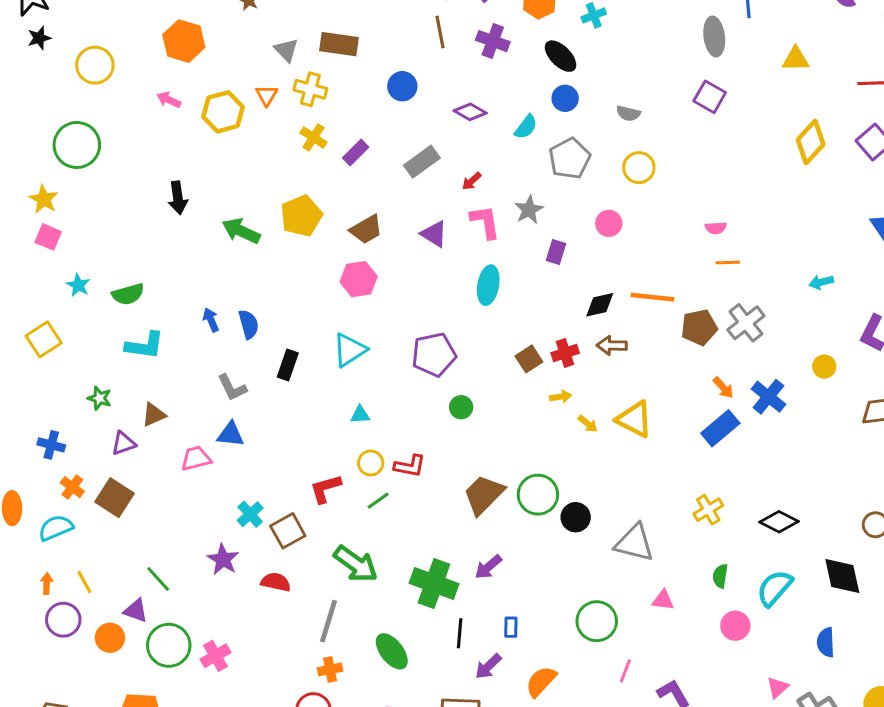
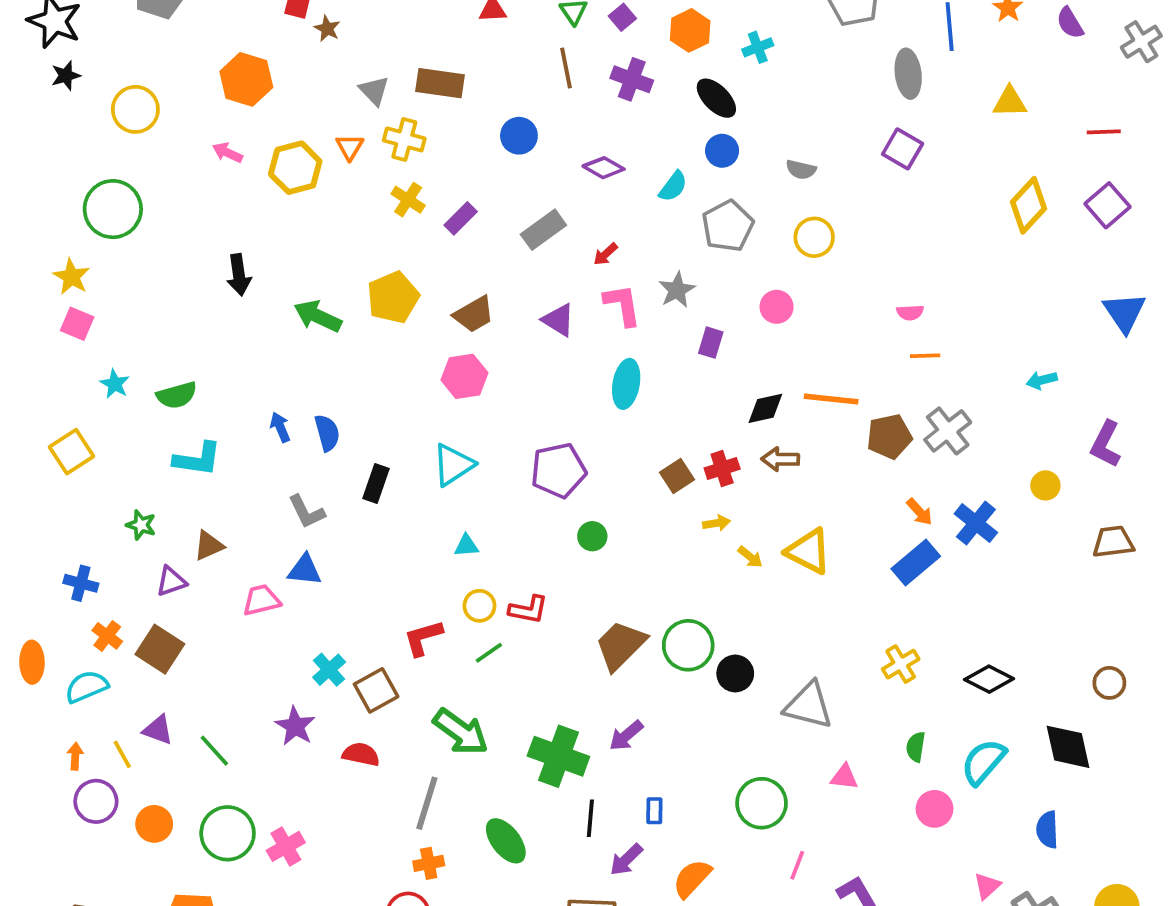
purple triangle: (136, 611) -> (158, 730), moved

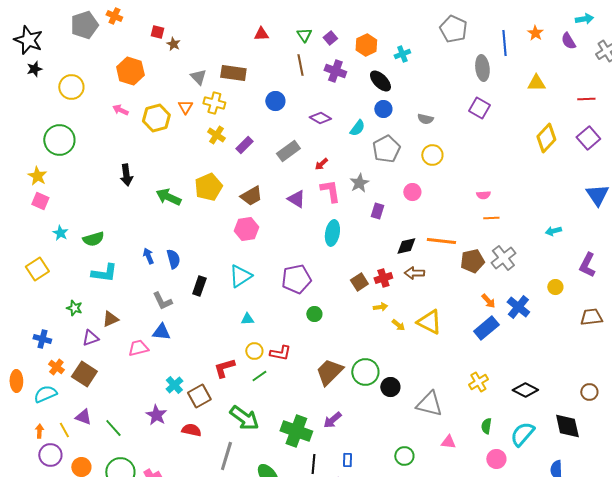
green circle: (762, 803) -> (404, 456), size x0.7

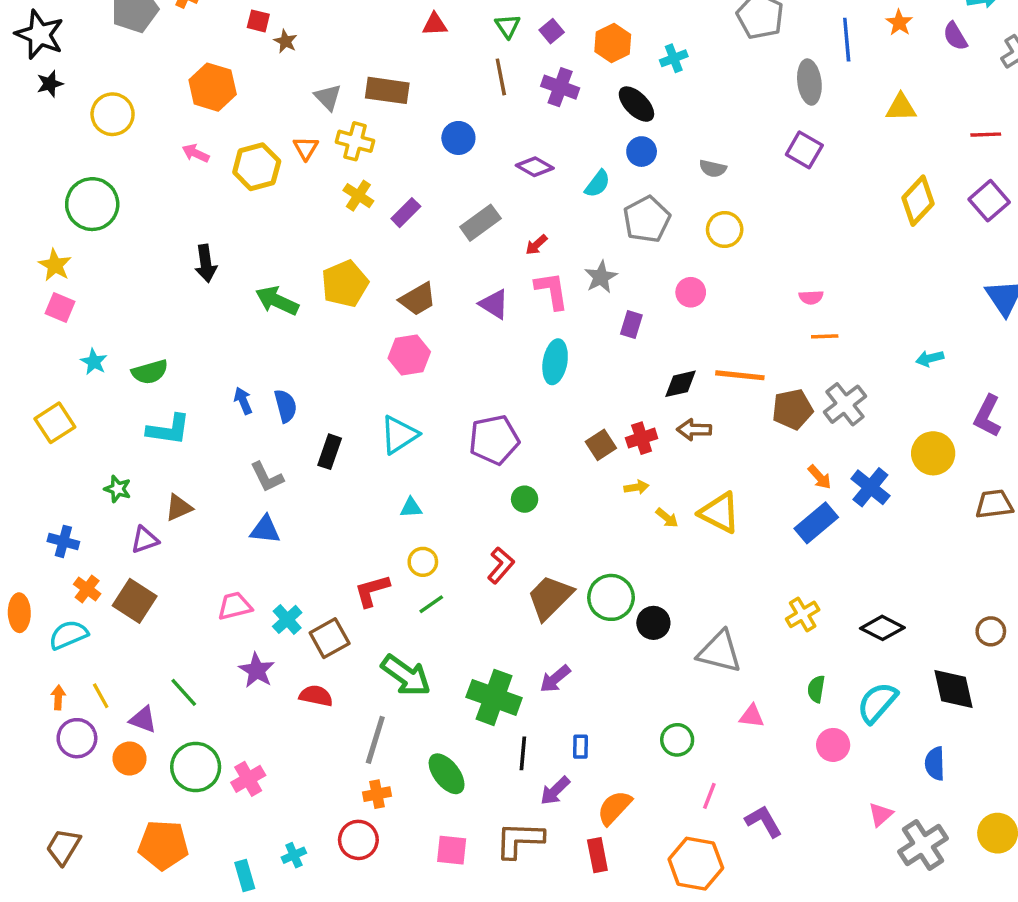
yellow circle: (555, 287) -> (933, 453), size x1.6
pink trapezoid: (138, 348) -> (235, 606), moved
red L-shape: (280, 353) -> (501, 565), moved, turned -60
purple triangle: (83, 417) -> (143, 720), moved

